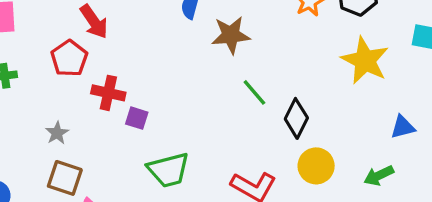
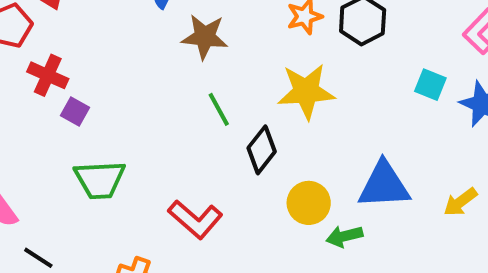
yellow star: (365, 60) -> (306, 91), moved, turned 30
blue triangle: (403, 127) -> (384, 185), size x1.8
yellow circle: (316, 166) -> (309, 203), moved

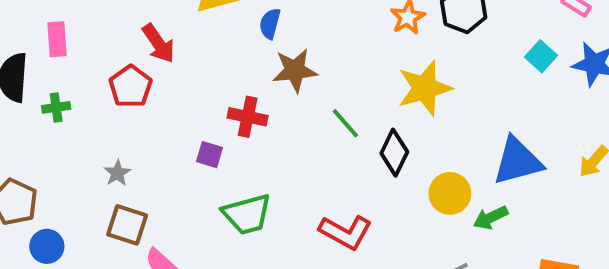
brown star: (205, 37) -> (295, 70), moved
red cross: (48, 75) -> (248, 117), moved
cyan square: (430, 85) -> (541, 56), turned 32

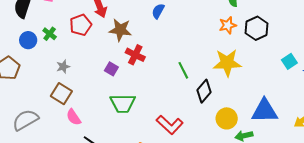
brown star: (295, 70) -> (120, 30), moved
green cross: (56, 107) -> (50, 34), moved, turned 32
blue circle: (47, 246) -> (28, 40), moved

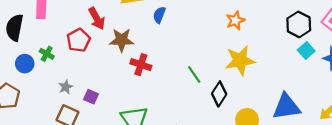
black hexagon: (257, 28) -> (299, 24), moved
purple square: (111, 69) -> (91, 97), moved

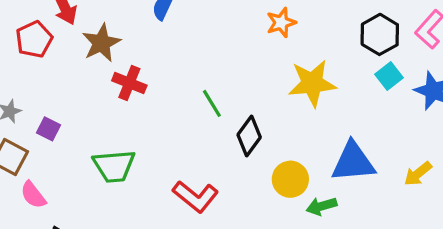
brown star: (122, 40) -> (101, 43), turned -30
yellow star: (240, 60) -> (312, 83), moved

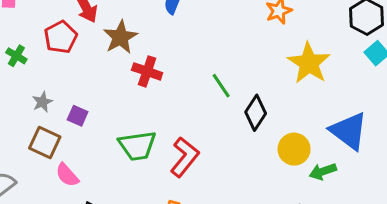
yellow star: (312, 83) -> (309, 63), turned -30
blue triangle: (353, 162) -> (349, 131), turned 45
red L-shape: (195, 196) -> (185, 157), moved, turned -87

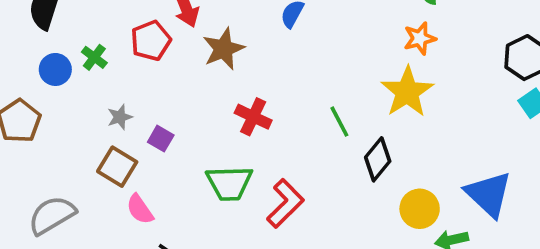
yellow star: (309, 63) -> (407, 92), moved
red cross: (147, 71) -> (253, 117), moved

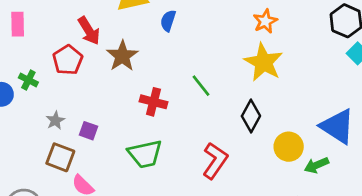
green line: (339, 122) -> (201, 86), moved
red L-shape: (285, 203) -> (215, 161), moved

